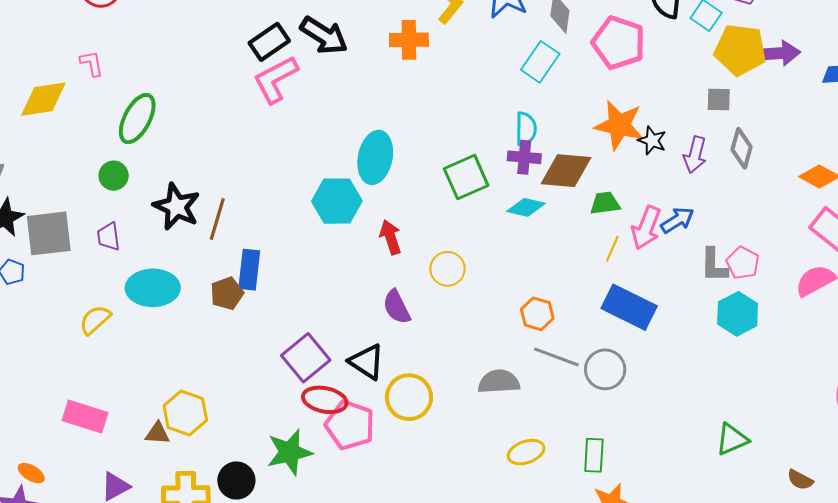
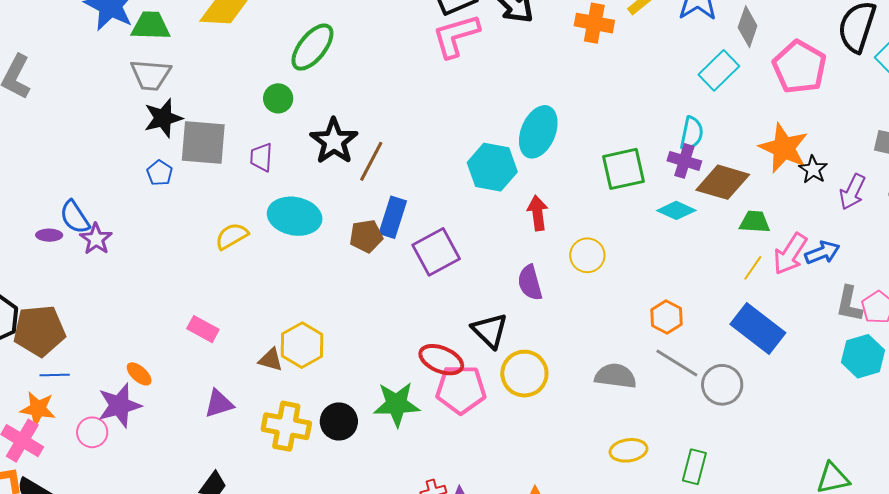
purple square: (306, 358) -> (436, 252), moved
pink rectangle: (85, 416) -> (203, 329), size x0.7
pink pentagon: (350, 425) -> (461, 389), turned -30

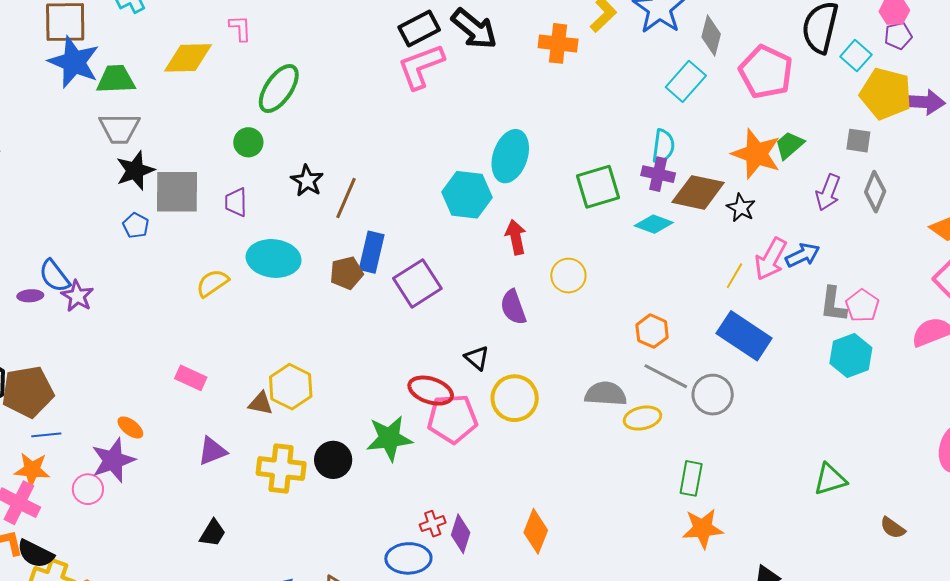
black star: (334, 141) -> (307, 181), size x0.7
black star: (813, 170) -> (741, 208), moved
green trapezoid: (755, 222) -> (789, 145), moved, turned -40
black triangle: (490, 331) -> (477, 358), size x0.7
yellow ellipse: (628, 450) -> (642, 418), moved

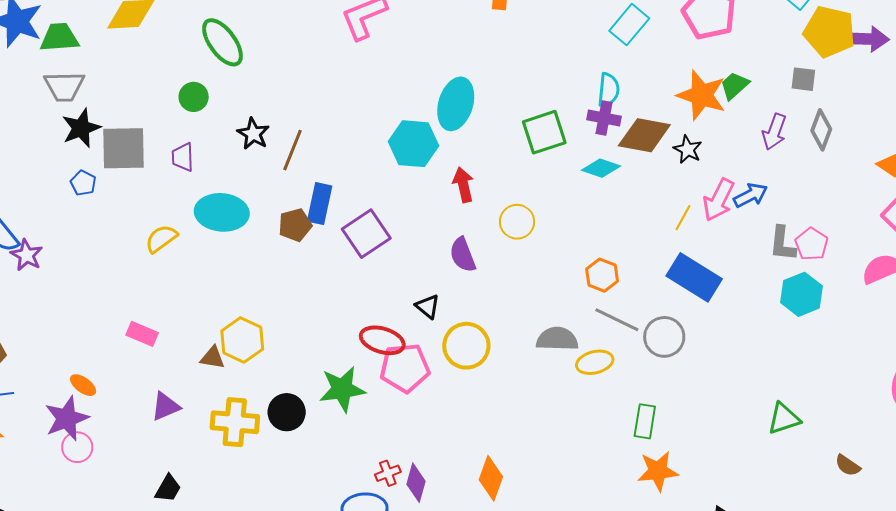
green ellipse: (279, 88) -> (223, 42), turned -69
pink circle: (88, 489) -> (77, 447), moved

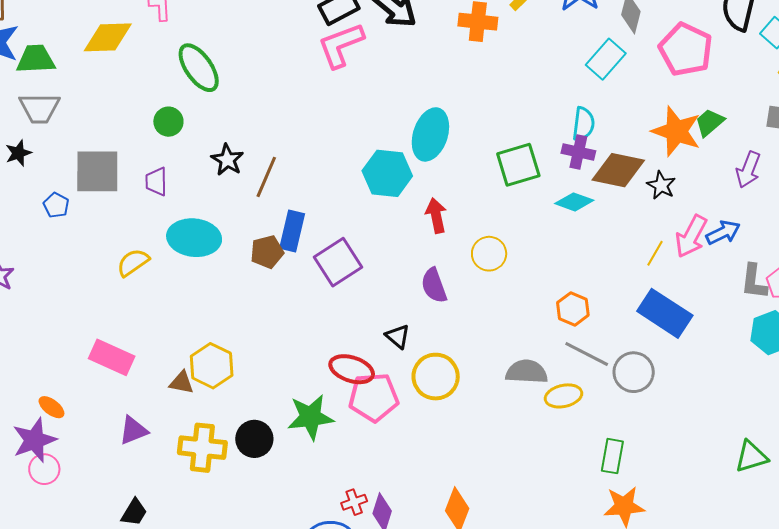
black star: (81, 128) -> (18, 153), moved, size x0.7
pink rectangle: (142, 334) -> (112, 357), size x1.4

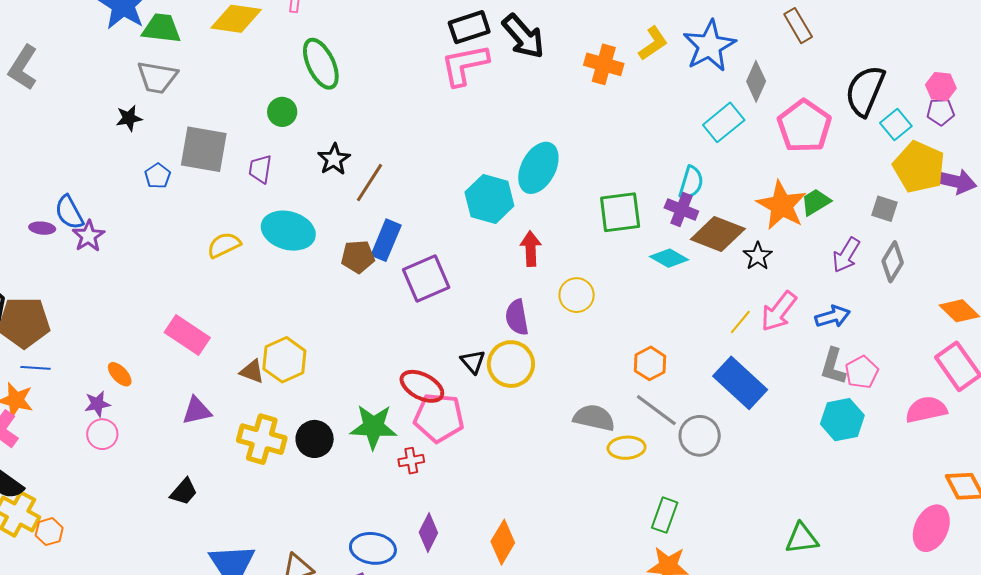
blue arrow: (723, 233) -> (833, 317), moved
yellow circle: (436, 377) -> (511, 364), moved
purple star: (34, 440) -> (97, 404), size x0.6
red cross: (354, 502) -> (411, 461), moved

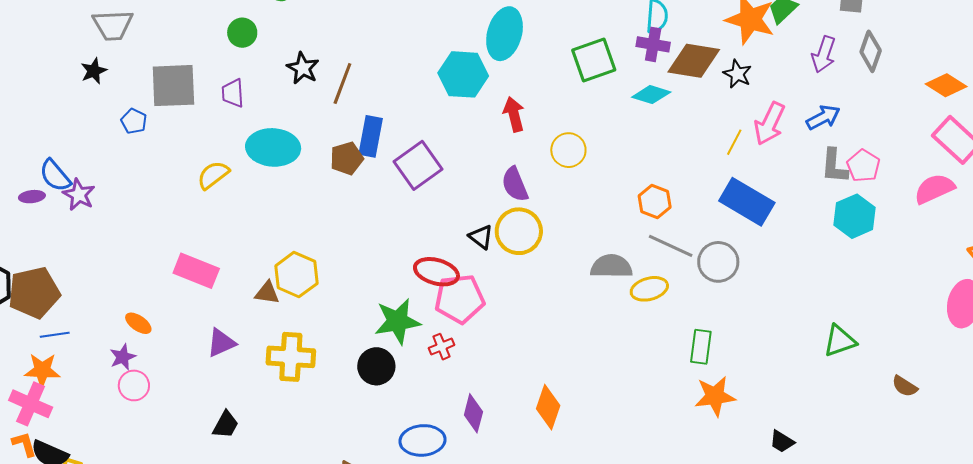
black circle: (315, 439) -> (376, 366), moved

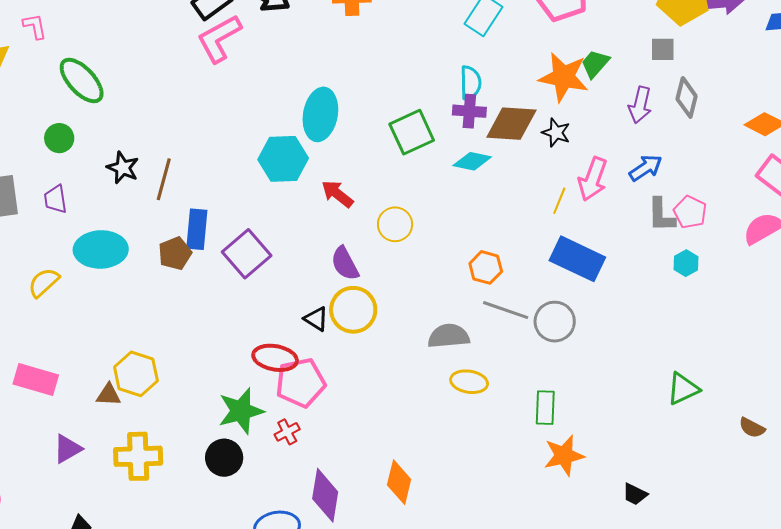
red arrow: (514, 114) -> (337, 194), turned -32
cyan hexagon: (854, 216) -> (686, 263), size x0.6
yellow ellipse: (649, 289) -> (469, 382), moved, turned 30
purple diamond: (473, 413) -> (325, 495), size x1.4

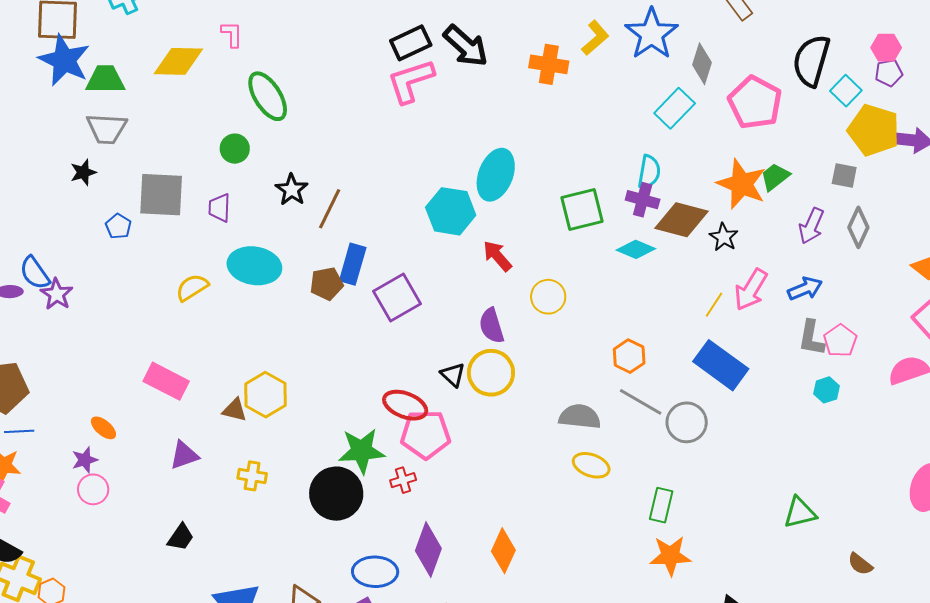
yellow cross: (138, 456) -> (252, 476), size x0.6
black circle: (224, 458) -> (336, 494), size x1.4

